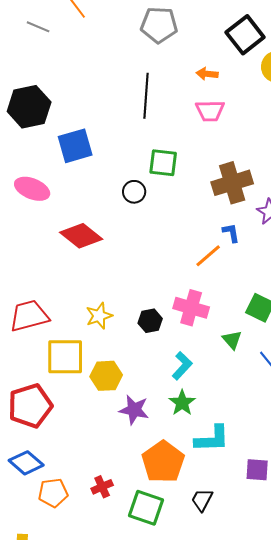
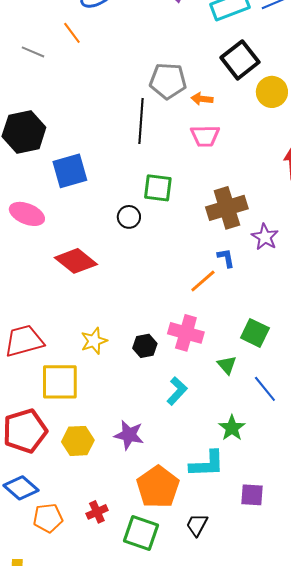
gray pentagon: (159, 25) -> (168, 81), moved
yellow hexagon: (106, 376) -> (78, 441), moved
green star: (182, 403) -> (232, 428), moved

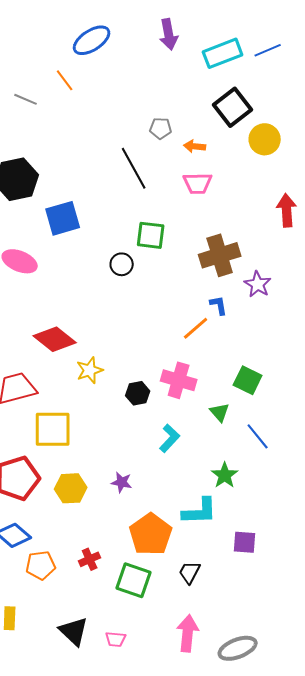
gray pentagon: (168, 81) -> (161, 128), size x0.6
black line: (141, 121) -> (134, 168), turned -33
red diamond: (76, 261) -> (55, 339), moved
yellow star: (94, 341) -> (90, 370), moved
purple star: (129, 435) -> (122, 482), size x0.7

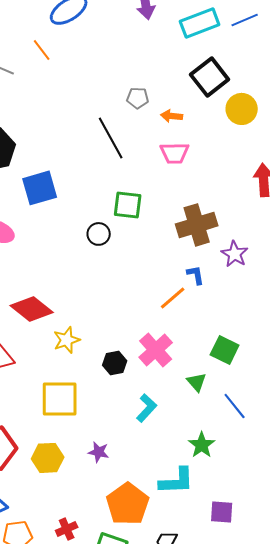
pink cross: (179, 380) -> (156, 350), turned 32
yellow square: (53, 429) -> (60, 399), moved

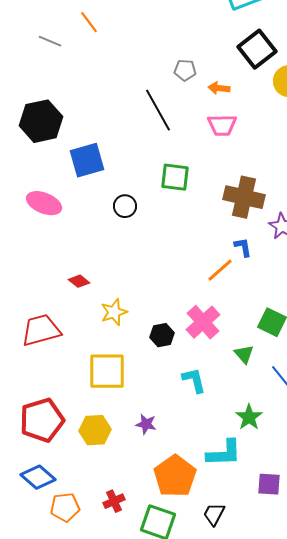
brown cross: (197, 225) -> (244, 197), turned 30
black circle: (99, 234) -> (125, 206), moved
red diamond: (32, 309) -> (79, 281), size x0.5
cyan L-shape: (147, 408) -> (194, 380), turned -56

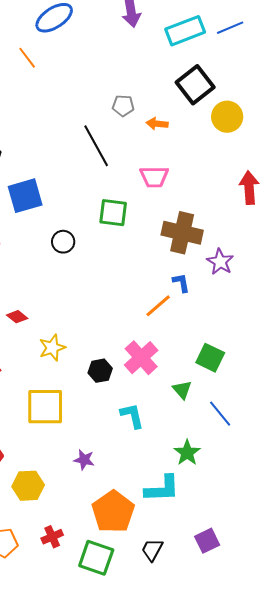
pink trapezoid: (222, 125) -> (154, 177), moved
yellow hexagon: (95, 430) -> (28, 486), moved
purple square: (269, 484) -> (207, 541), moved, turned -30

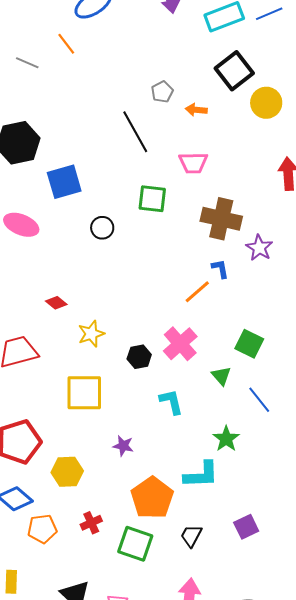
gray pentagon: (123, 106) -> (162, 92), turned -30

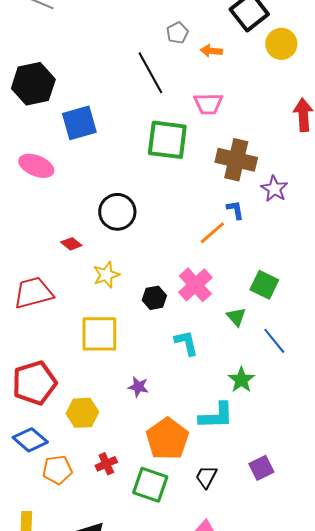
green square: (152, 199) -> (167, 140), size x1.4
black circle: (102, 228) -> (117, 212), moved, size x1.6

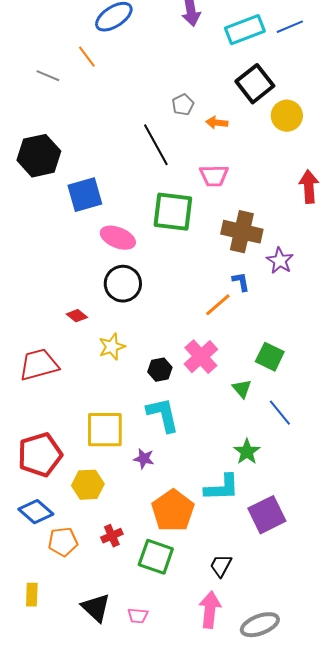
pink ellipse: (36, 166) -> (118, 238), moved
yellow square: (99, 334) -> (105, 430), moved
cyan L-shape: (186, 343) -> (163, 415), moved, size x1.4
purple square: (261, 468) -> (267, 515), moved, size x1.5
black trapezoid: (206, 477) -> (221, 566), moved

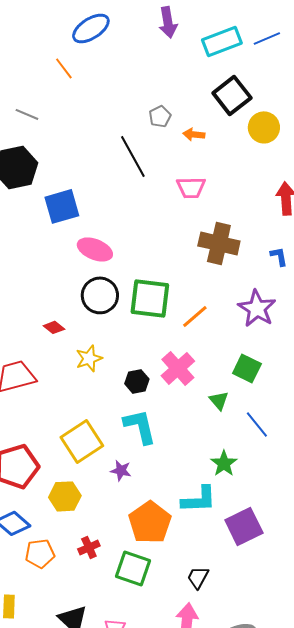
gray line: (48, 76) -> (27, 114), moved
green square: (173, 212) -> (150, 298), moved
purple star: (280, 261) -> (257, 308), moved, size x1.4
blue L-shape: (241, 282) -> (279, 256), moved
yellow square: (105, 430) -> (82, 441), turned -33

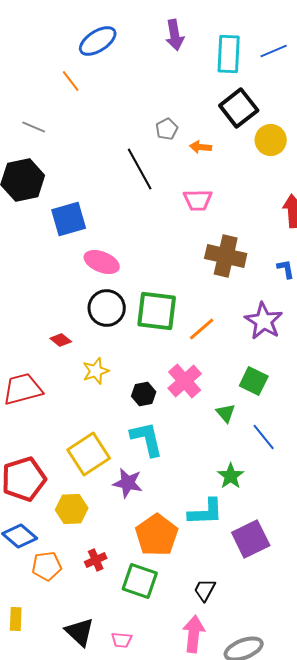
cyan rectangle: (222, 41) -> (229, 54), turned -66
purple star: (121, 470) -> (128, 483), size x1.4

